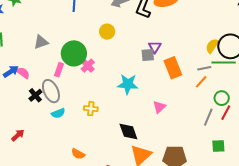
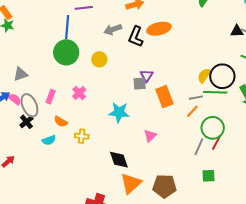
gray triangle: (41, 42) -> (21, 74), moved
green circle: (74, 53) -> (66, 52), moved
gray ellipse: (51, 91) -> (29, 105), moved
green circle: (222, 98) -> (213, 128), size x1.5
orange semicircle: (78, 154) -> (61, 122), moved

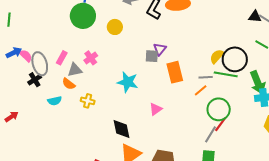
gray triangle: (21, 74) -> (75, 70), moved
gray line: (199, 147) -> (210, 134), moved

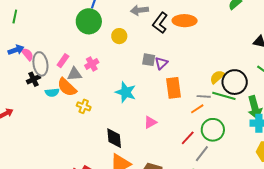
gray square: (152, 56) -> (149, 60), moved
orange semicircle: (69, 84) -> (67, 87), size x1.5
cyan semicircle: (55, 101) -> (52, 92), moved
red line: (221, 124) -> (188, 138), moved

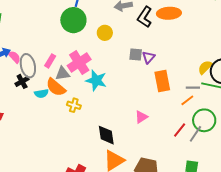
pink cross: (92, 64) -> (79, 62), size x1.6
cyan star: (126, 92) -> (96, 80), moved
gray line: (202, 154) -> (195, 134), moved

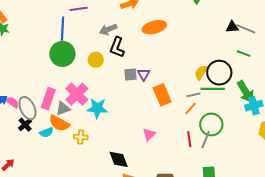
black L-shape: (145, 17) -> (117, 47), moved
pink rectangle: (50, 61) -> (48, 99), size x1.5
red line: (180, 130) -> (189, 139), turned -35

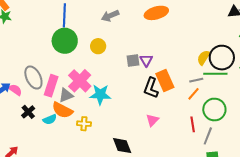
black L-shape: (117, 47) -> (151, 88), moved
gray ellipse: (27, 108) -> (33, 78), moved
gray line: (206, 140) -> (208, 136), moved

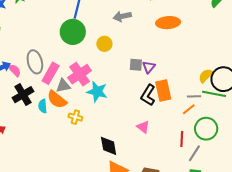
black cross: (28, 112) -> (23, 95), size x1.5
cyan semicircle: (50, 119) -> (43, 106), turned 96
pink triangle: (152, 120) -> (143, 127), turned -48

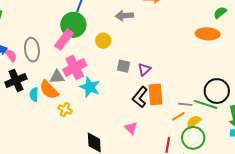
orange ellipse: (168, 23) -> (208, 34), moved
gray square: (136, 65) -> (124, 66), moved
pink rectangle: (51, 73) -> (64, 39), moved
yellow semicircle: (206, 76) -> (194, 122), moved

